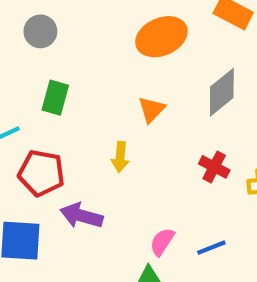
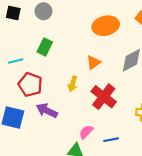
red cross: (214, 167) -> (104, 97), moved, size x1.6

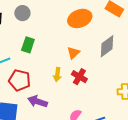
red cross: (104, 97) -> (79, 77), moved, size x0.7

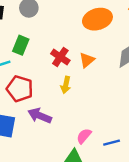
green rectangle: (28, 45) -> (21, 45), moved
red cross: (79, 77) -> (60, 57), moved

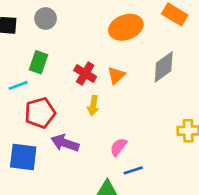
red pentagon: (20, 89) -> (40, 113), turned -30
pink semicircle: (84, 136) -> (118, 147), moved
blue line: (112, 143) -> (133, 170), moved

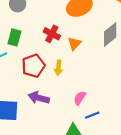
red cross: (85, 73) -> (52, 34), moved
red pentagon: (40, 113) -> (33, 66), moved

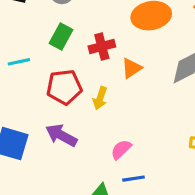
red cross: (52, 34) -> (102, 47), turned 35
green rectangle: (14, 37) -> (61, 36), moved

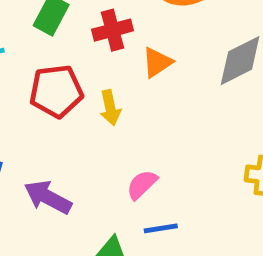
yellow arrow: (100, 98) -> (110, 108), turned -30
purple arrow: (61, 135) -> (48, 197), moved

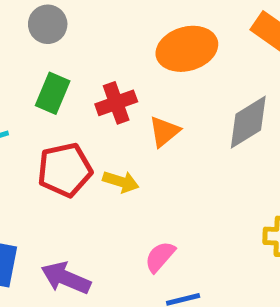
yellow arrow: (110, 108) -> (121, 182), turned -56

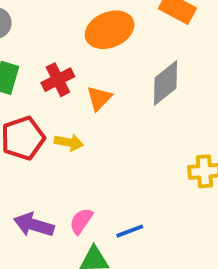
pink semicircle: (160, 257) -> (81, 221), moved

